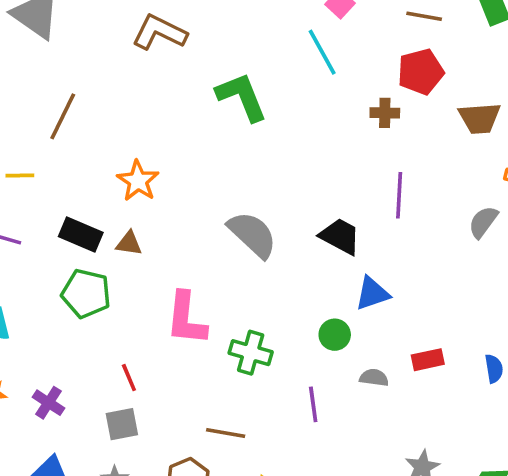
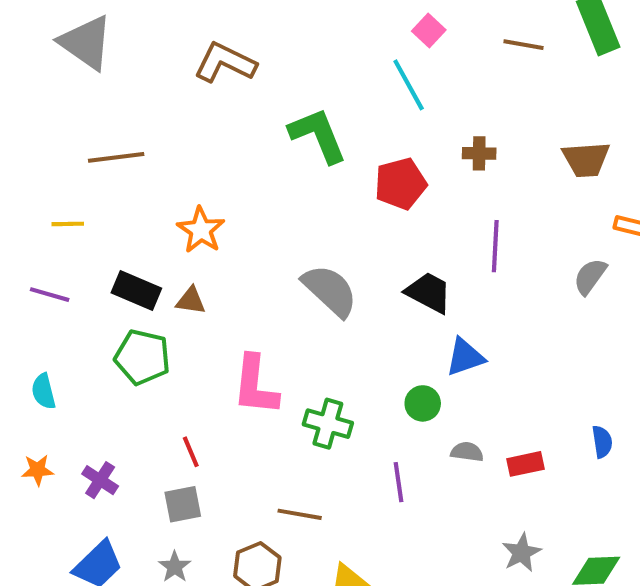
red pentagon: (421, 72) -> (400, 184), moved
brown line: (63, 116) -> (116, 157), turned 57
red rectangle: (428, 360) -> (526, 464), moved

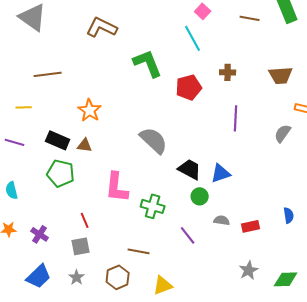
black trapezoid: (429, 293) -> (190, 169), moved
purple line: (398, 482) -> (188, 235), turned -30

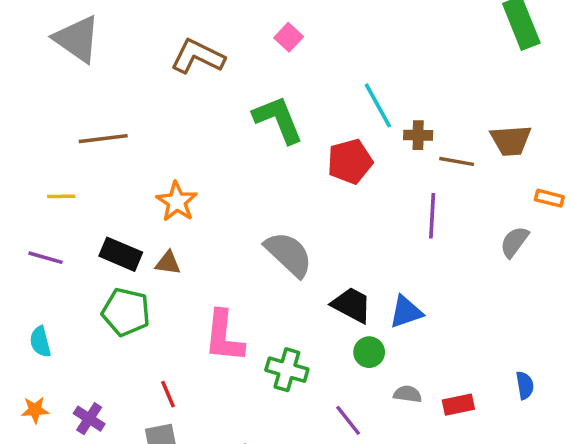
pink square: (203, 11) -> (289, 37), moved
brown line: (250, 18) -> (457, 161), moved
cyan line: (193, 38) -> (378, 105), moved

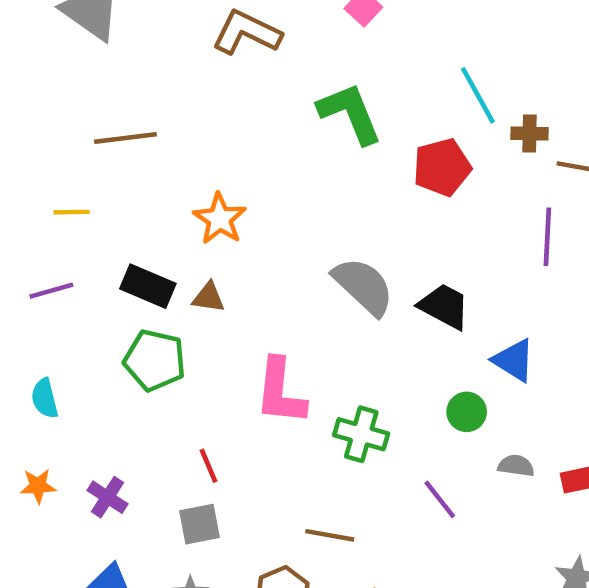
purple line: (45, 258) -> (51, 291), turned -32
black trapezoid: (352, 305) -> (444, 306), moved
blue triangle: (406, 312) -> (514, 360), turned 51

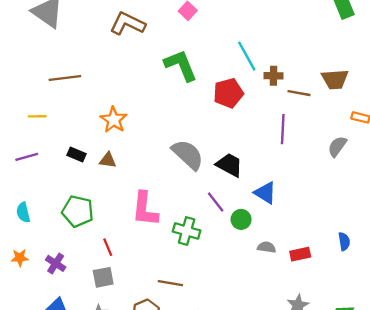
black rectangle: (148, 286) -> (77, 155), size x0.7
green pentagon: (155, 360) -> (78, 211), moved
purple line: (440, 499) -> (216, 202), moved

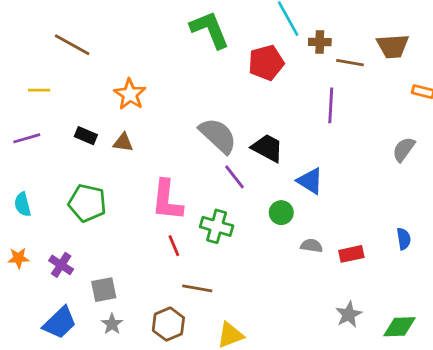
brown line: (65, 78) -> (72, 45), turned 36
gray semicircle: (337, 146) -> (404, 149), moved
purple line: (216, 202) -> (234, 177), moved
red line: (108, 247) -> (174, 246), moved
gray square: (103, 277) -> (104, 290), moved

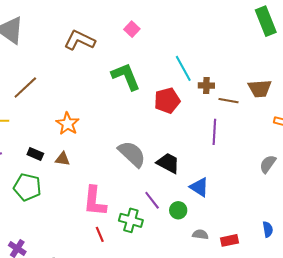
brown line: (72, 45) -> (25, 88), turned -72
purple line: (234, 177) -> (152, 200), moved
green pentagon: (87, 203) -> (27, 187), moved

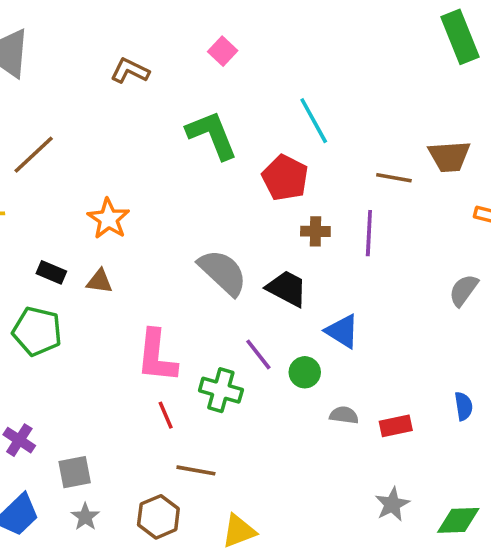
brown L-shape: (80, 40) -> (130, 71), size x0.7
brown cross: (206, 86) -> (315, 231), moved
red pentagon: (167, 101) -> (285, 178), turned -30

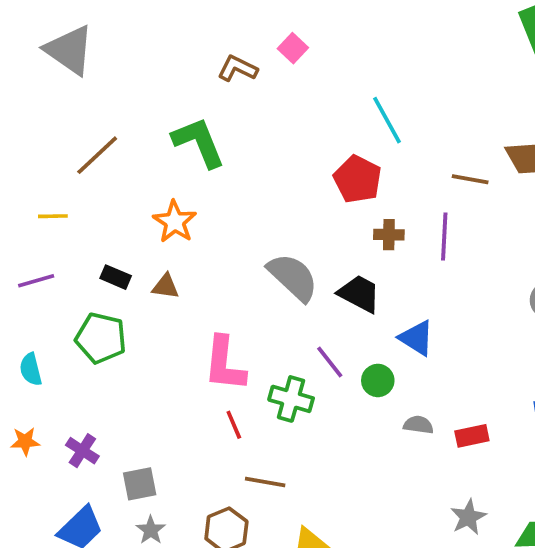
brown L-shape: (130, 71) -> (237, 68), moved
green L-shape: (212, 135) -> (199, 142), moved

